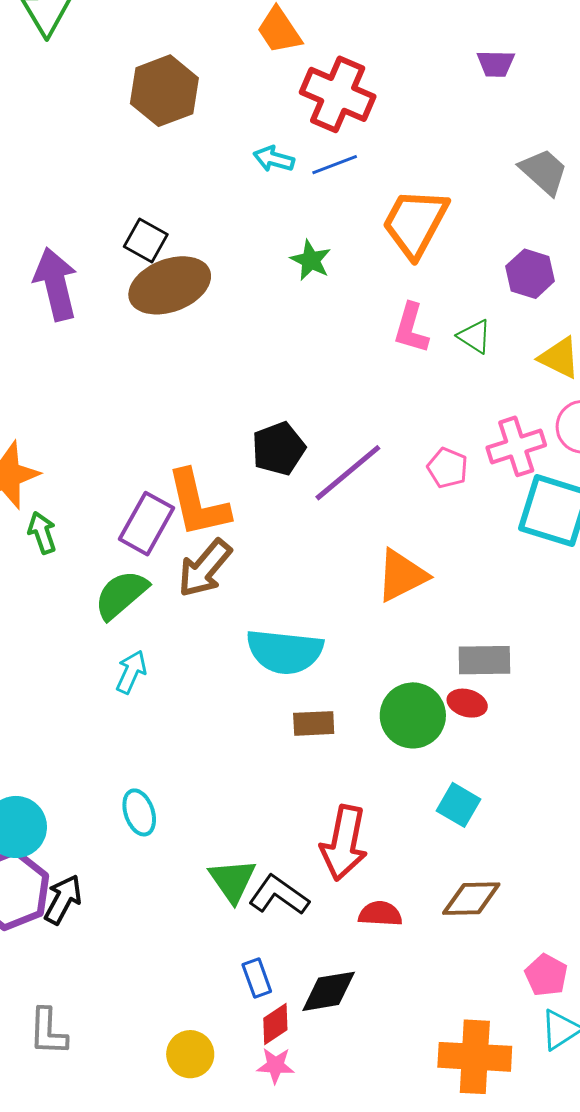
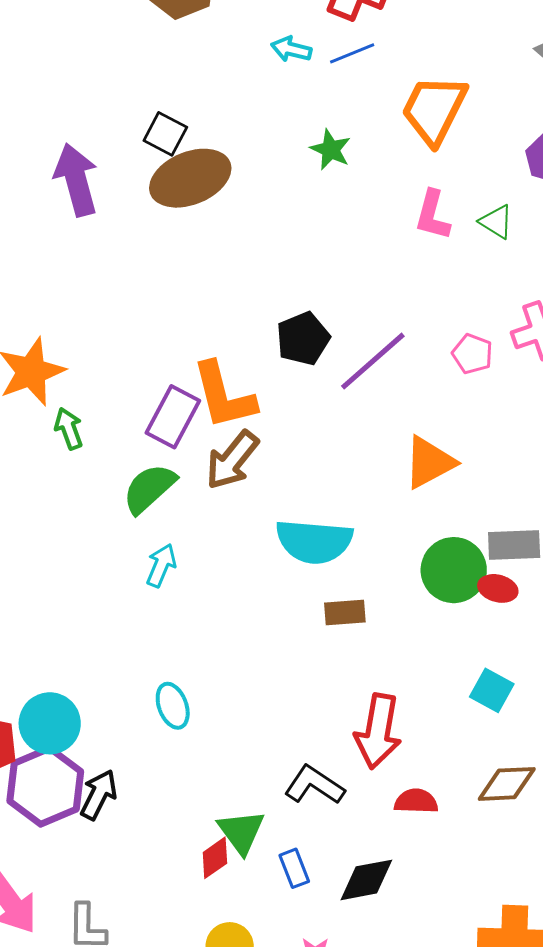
green circle: (413, 715) -> (454, 570), moved
green triangle: (232, 880) -> (241, 832), moved
red diamond: (275, 1024) -> (215, 858), moved

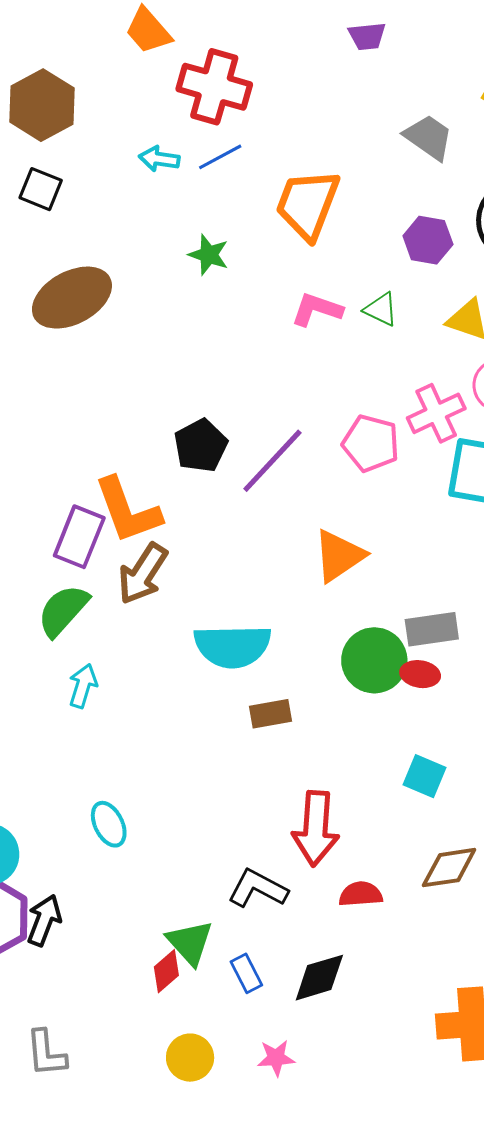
black square: (165, 134) -> (41, 189), moved
pink L-shape: (433, 215) -> (317, 309), turned 100
pink pentagon: (472, 354) -> (371, 443), size x1.4

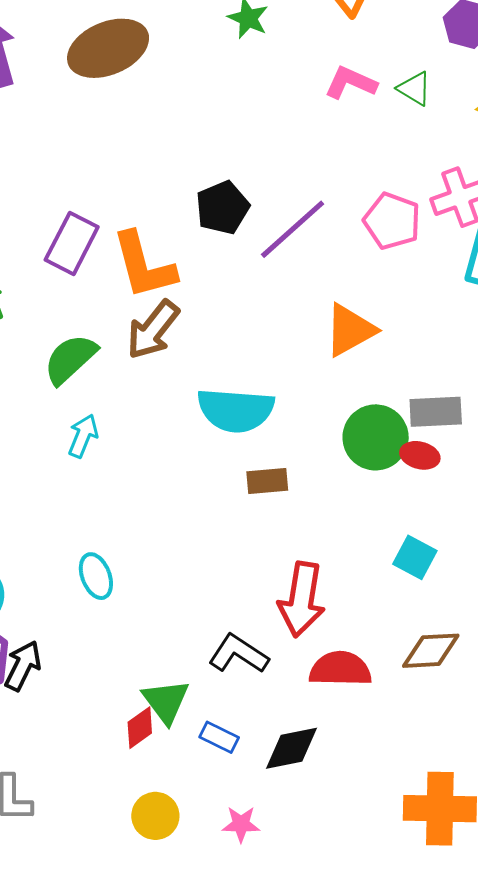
purple rectangle: (79, 537) -> (72, 243), moved
red semicircle: (361, 894) -> (340, 669), size x1.4
blue rectangle: (246, 973) -> (219, 737), turned -42

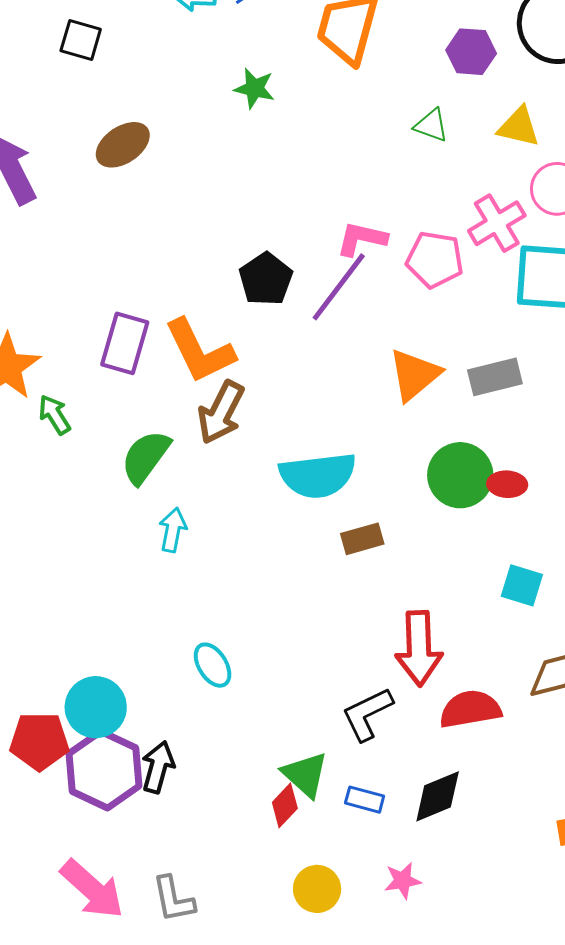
brown ellipse: (108, 48) -> (123, 145), size x0.7
pink L-shape: (351, 83) -> (362, 239), moved
gray rectangle: (436, 412) -> (495, 377), moved
black L-shape: (238, 654) -> (367, 714), turned -48

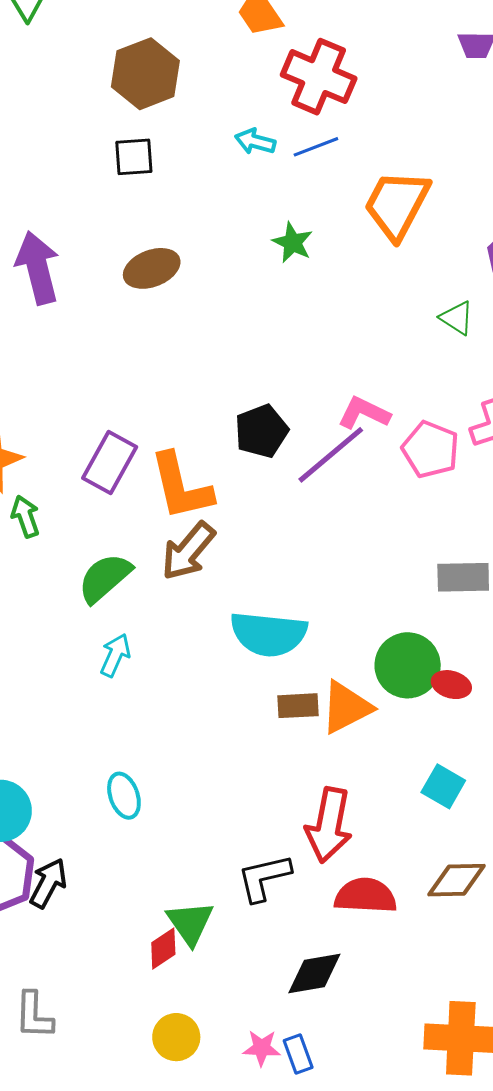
black square: (81, 40) -> (134, 157), turned -33
orange triangle: (414, 375) -> (346, 707), moved
blue rectangle: (365, 800) -> (298, 1054), moved, turned 42

